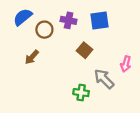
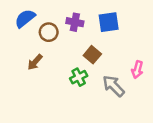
green cross: (81, 93) -> (79, 77), moved, turned -35

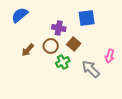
purple cross: (75, 22) -> (59, 28), moved
brown circle: (49, 32) -> (51, 46), moved

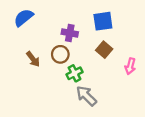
brown square: (74, 44) -> (104, 50), moved
brown arrow: (28, 50) -> (33, 59), turned -80
gray arrow: (91, 69) -> (86, 96), moved

